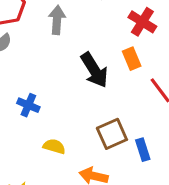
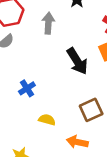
blue cross: (28, 105) -> (27, 88), turned 35

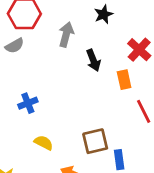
black arrow: (77, 61) -> (93, 60), moved, size x0.7

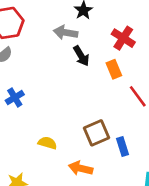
gray arrow: (66, 34) -> (66, 33), moved, turned -85
blue cross: (28, 103) -> (15, 97), moved

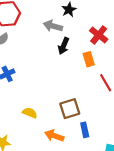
black arrow: (81, 56) -> (64, 46), turned 49
blue rectangle: (122, 146) -> (85, 130), moved

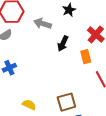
gray arrow: (53, 26) -> (43, 24), moved

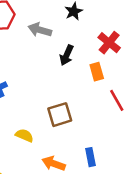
brown square: (66, 102) -> (60, 115), moved

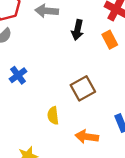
yellow semicircle: (24, 135) -> (53, 116), turned -108

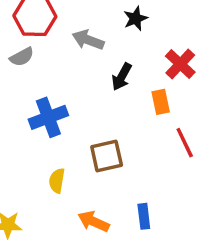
blue cross: (18, 75) -> (48, 117), moved, size x1.5

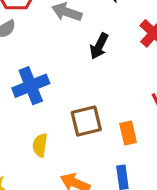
orange rectangle: (161, 102) -> (128, 133), moved

